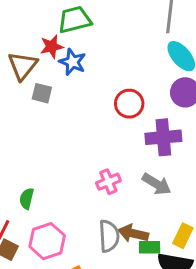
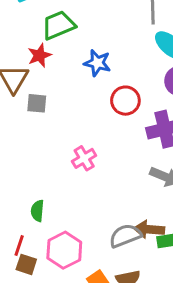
blue star: (73, 62) -> (97, 63), moved
pink cross: (108, 182) -> (84, 158), moved
gray semicircle: (109, 236) -> (125, 236), turned -100

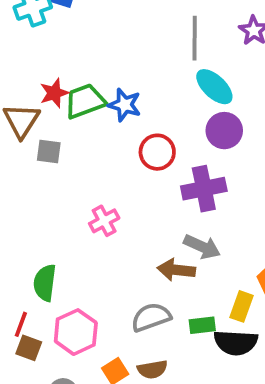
green trapezoid: (58, 25) -> (85, 101), moved
green semicircle: (37, 211) -> (45, 283), size x1.4
brown arrow: (149, 229) -> (176, 270), moved

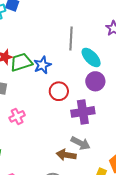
gray line: (195, 38) -> (71, 39), moved
blue star: (125, 105) -> (42, 65), turned 30
pink cross: (104, 221) -> (17, 116), moved

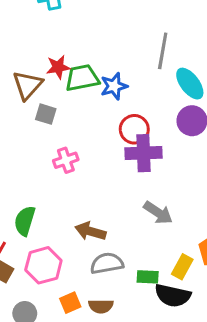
purple cross: (83, 112) -> (143, 153), moved
brown arrow: (66, 155) -> (90, 231), moved

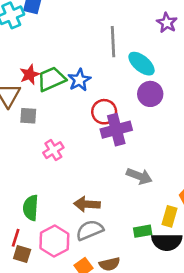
gray semicircle: (107, 263) -> (90, 230), moved

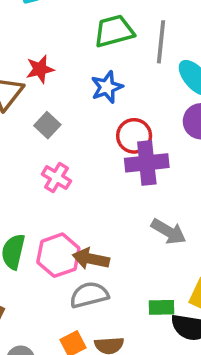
green trapezoid: (51, 79) -> (114, 31), moved
gray square: (28, 116) -> (47, 125), moved, turned 30
pink cross: (53, 150) -> (56, 178), turned -36
pink hexagon: (54, 241) -> (58, 255), moved

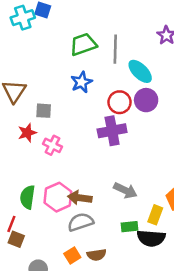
red star: (40, 69) -> (27, 133), moved
gray square: (47, 125) -> (44, 111), turned -35
red circle: (134, 136) -> (120, 102), moved
gray arrow: (169, 232) -> (125, 190), moved

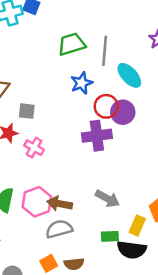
blue star: (81, 82) -> (82, 83), moved
purple circle: (146, 100) -> (123, 112), moved

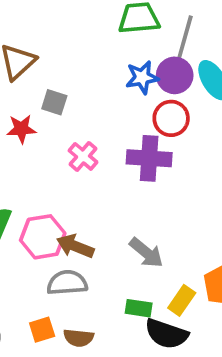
purple circle: (123, 112) -> (175, 75), moved
pink cross: (34, 148) -> (83, 156), moved

